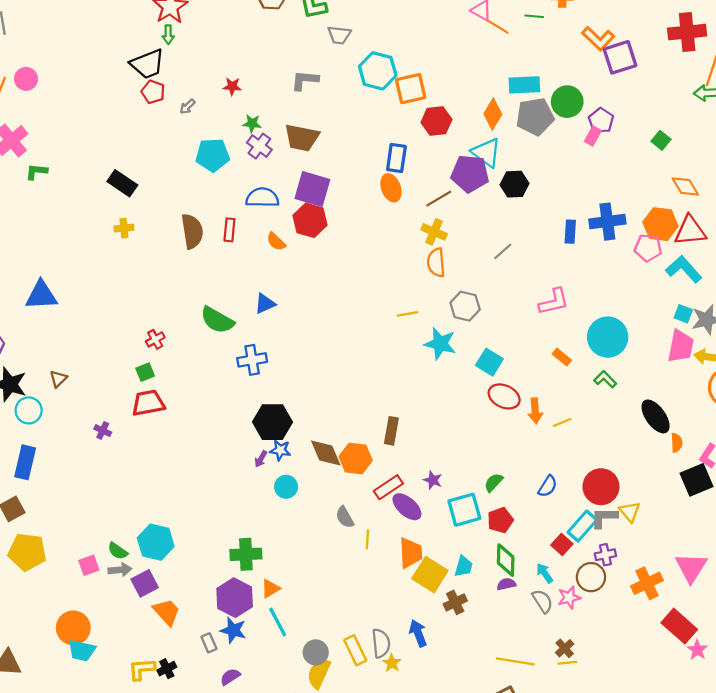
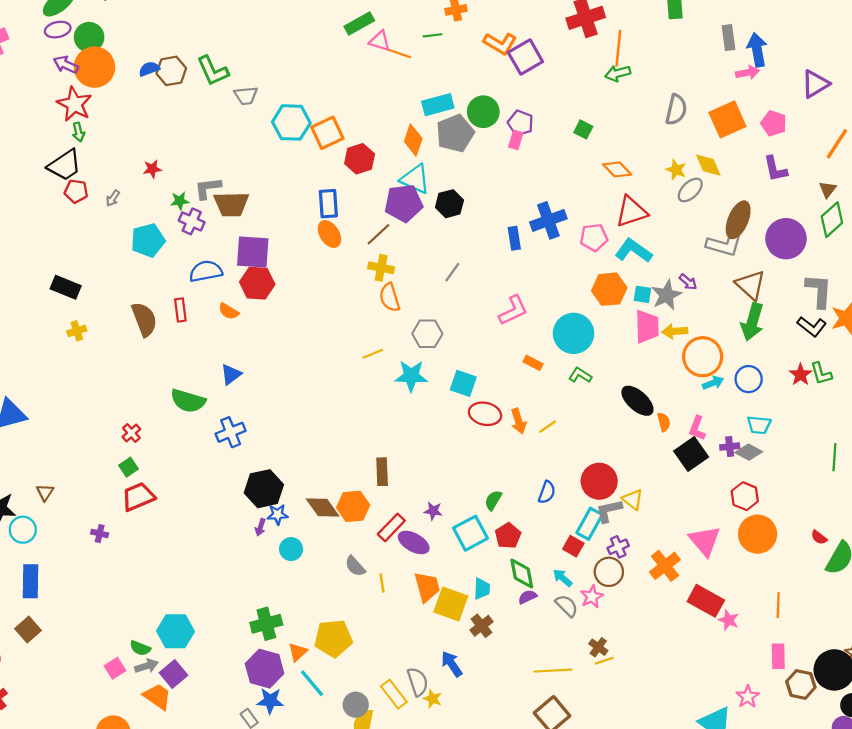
gray L-shape: (305, 80) -> (208, 188), moved
orange hexagon: (660, 224) -> (609, 289), moved
yellow pentagon: (27, 552) -> (333, 638), moved
orange trapezoid: (167, 612) -> (157, 696), moved

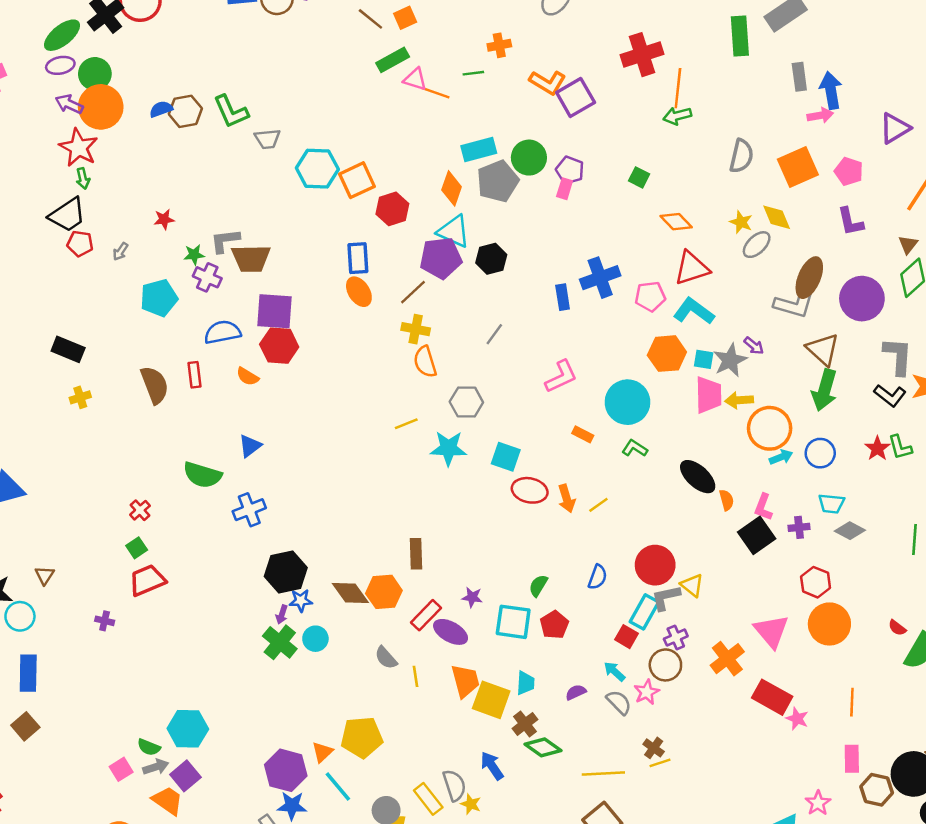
gray diamond: (749, 452) -> (850, 531), moved
cyan square: (470, 533) -> (513, 622), turned 36
green diamond: (522, 574) -> (543, 747), moved, turned -44
green cross: (266, 624) -> (280, 642), moved, turned -36

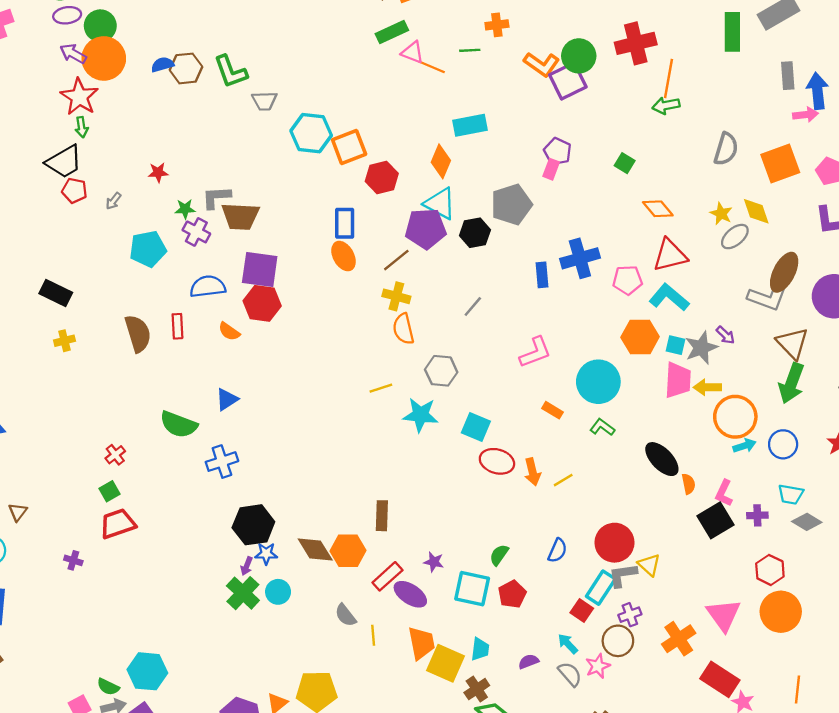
green circle: (529, 158) -> (579, 56), moved
gray pentagon: (498, 181) -> (511, 205), moved

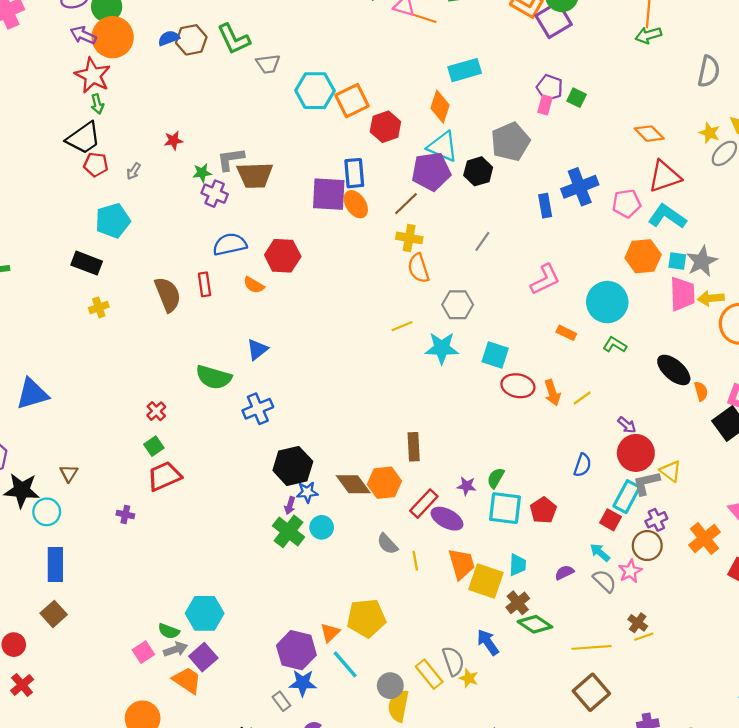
green square: (625, 163) -> (577, 98), moved
cyan pentagon: (148, 249) -> (113, 221), moved
purple square: (260, 270) -> (329, 194), moved
purple arrow: (725, 335) -> (627, 425), moved
green semicircle: (499, 555) -> (496, 478), moved

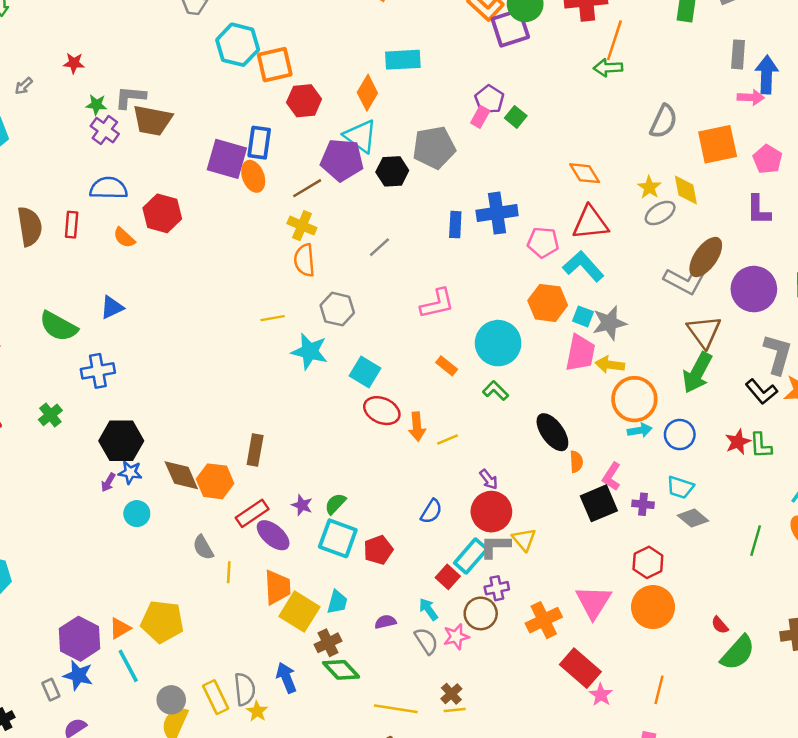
green cross: (289, 531) -> (50, 415), moved, size x0.7

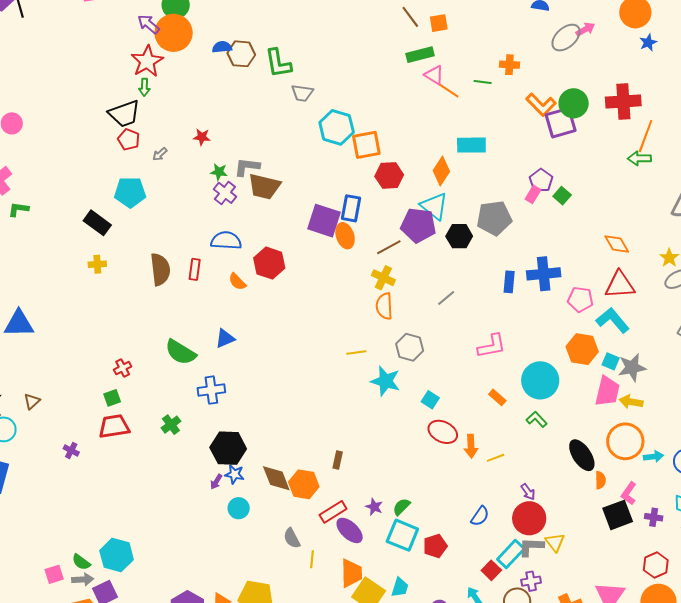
cyan square: (365, 372) -> (430, 400), size x0.7
orange circle: (634, 399) -> (625, 441), moved
brown rectangle: (255, 450) -> (338, 460), size x0.7

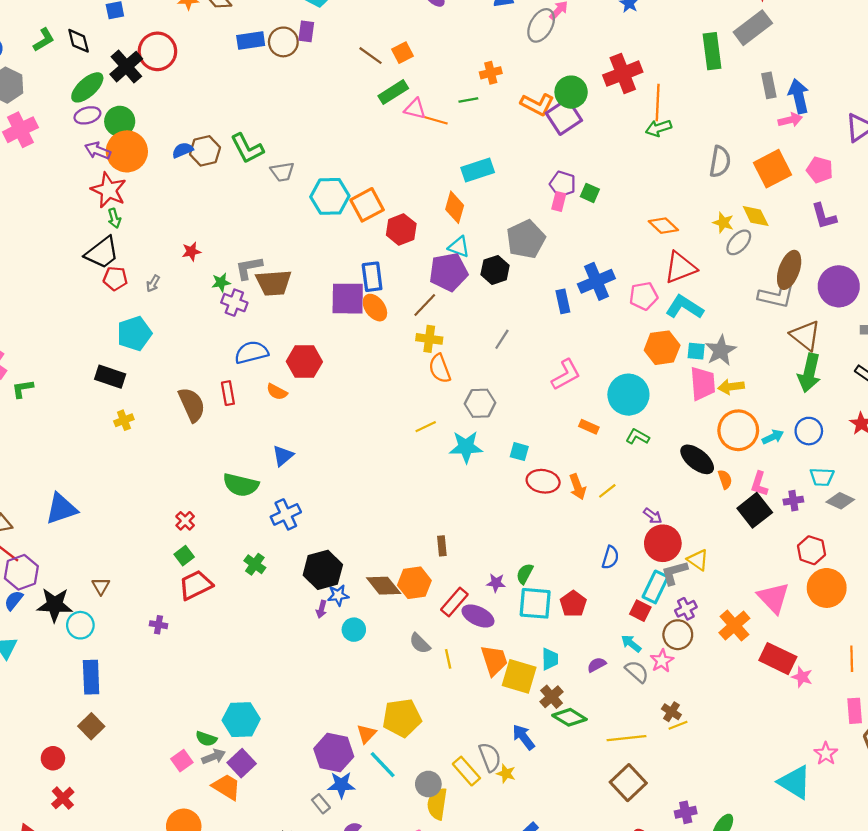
cyan triangle: (434, 206) -> (459, 247), size x0.7

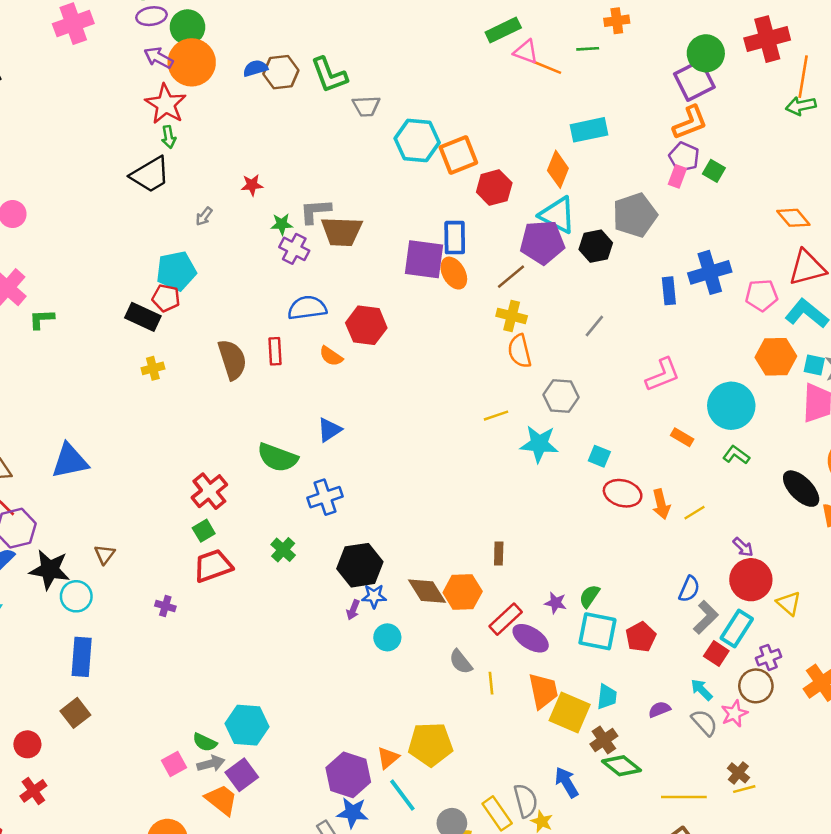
orange L-shape: (537, 104) -> (690, 123), moved, turned -56
cyan triangle: (459, 247) -> (558, 215), size x1.5
red pentagon: (115, 279) -> (166, 298), moved
red cross: (185, 521) -> (209, 491), size x1.6
gray L-shape: (674, 573) -> (706, 617), moved, turned 144

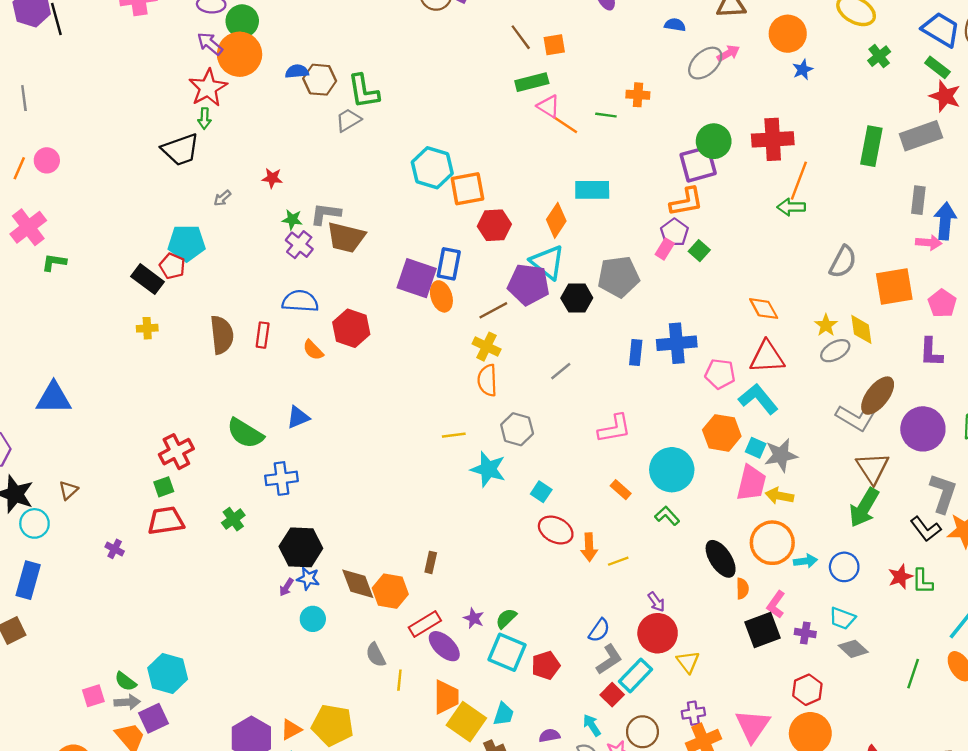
gray trapezoid: (366, 106) -> (348, 120), moved, turned 140
purple cross: (768, 657) -> (693, 713), moved

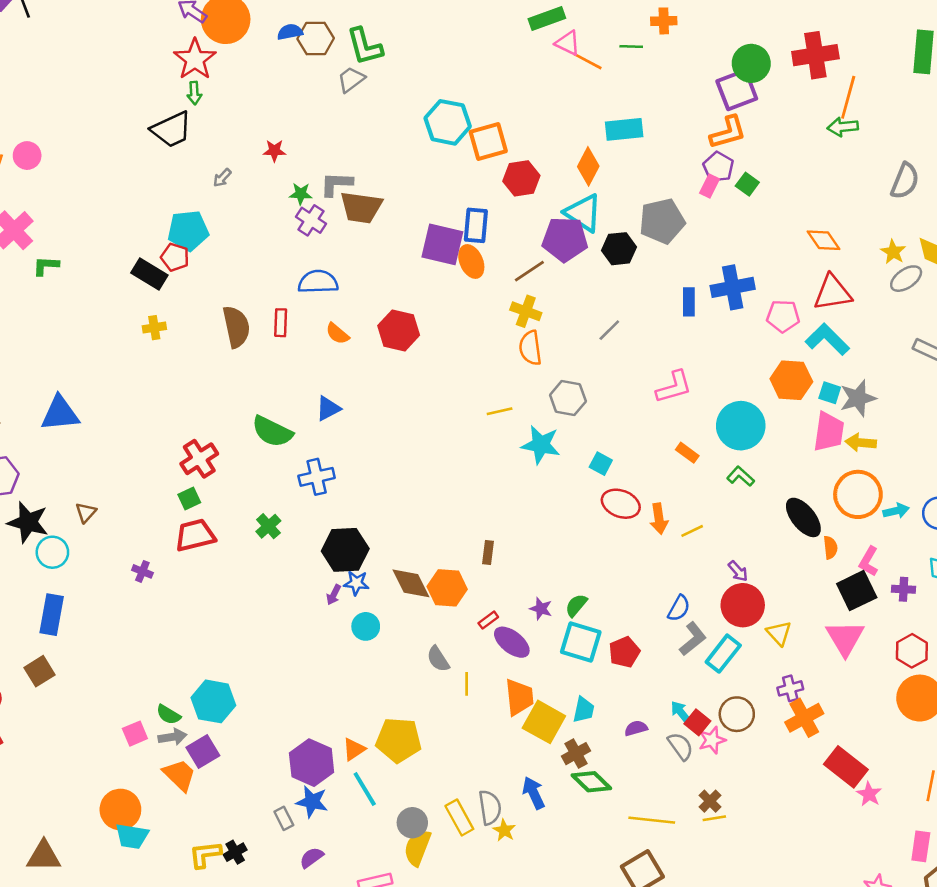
red hexagon: (351, 328) -> (399, 330), moved
red rectangle: (425, 624) -> (488, 620), size x0.6
red square: (612, 695) -> (697, 722), moved
pink triangle: (753, 726) -> (845, 638), moved

